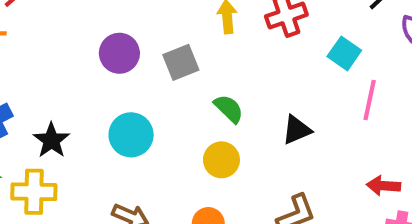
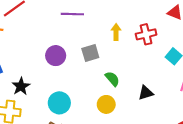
purple circle: (119, 53) -> (56, 56), moved
cyan circle: (131, 135) -> (59, 103), moved

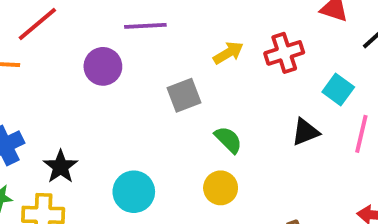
yellow arrow: (116, 32) -> (228, 53), turned 63
purple circle: (56, 56) -> (103, 66), moved
black triangle: (146, 93) -> (305, 132), moved

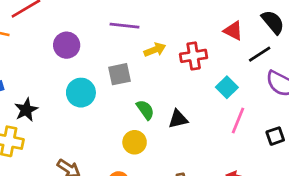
purple line: (145, 26) -> (124, 26), moved
black triangle: (305, 132) -> (178, 119), moved
cyan circle: (134, 192) -> (81, 93), moved

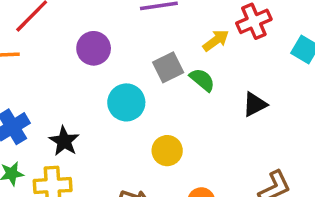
yellow arrow: (155, 50) -> (216, 40), moved
green semicircle: (145, 110) -> (202, 80), moved
yellow circle: (135, 142) -> (167, 151), moved

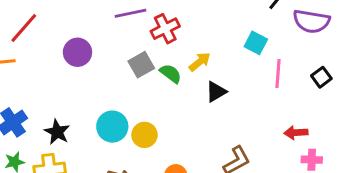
red cross: (254, 21) -> (165, 29), moved
yellow arrow: (216, 40) -> (200, 62), moved
cyan circle: (126, 102) -> (112, 127), moved

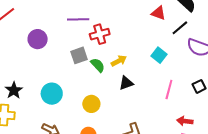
pink line: (278, 73) -> (169, 89), moved
red arrow: (296, 133) -> (185, 121), moved
yellow circle: (144, 135) -> (91, 104), moved

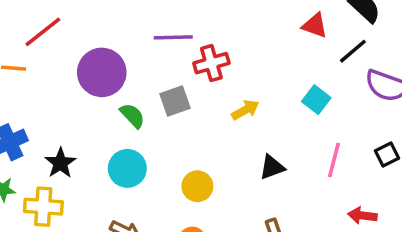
purple circle: (38, 39) -> (102, 72), size x1.4
green semicircle: (98, 65) -> (132, 116), moved
black triangle: (126, 83) -> (272, 167), moved

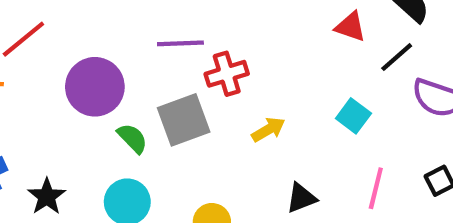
gray square: (175, 101) -> (184, 120), size x1.4

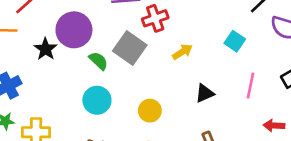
gray square: (184, 120) -> (130, 48), turned -32
black star: (47, 196) -> (46, 49), moved

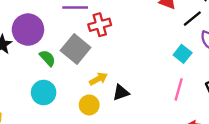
cyan square: (235, 41) -> (183, 54), moved
yellow arrow: (182, 52) -> (98, 79), moved
black triangle: (205, 93) -> (121, 93), moved

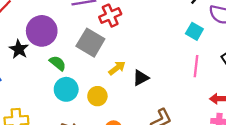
green semicircle: (47, 58) -> (58, 63), moved
yellow circle: (89, 105) -> (97, 96), moved

